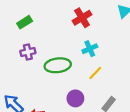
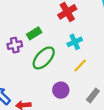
green rectangle: (25, 22) -> (34, 33), moved
green ellipse: (58, 65) -> (44, 58), turned -40

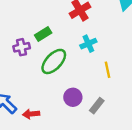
yellow line: (80, 65) -> (107, 70), moved, turned -56
gray rectangle: (93, 95) -> (97, 106), moved

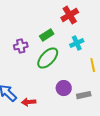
green rectangle: (43, 34) -> (47, 35), moved
gray rectangle: (97, 106) -> (84, 95), turned 40

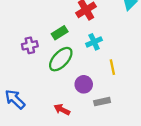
purple circle: (64, 88) -> (84, 84), moved
red arrow: (29, 102) -> (62, 110), moved, turned 32

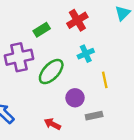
green rectangle: (60, 33) -> (42, 30), moved
purple cross: (30, 45) -> (19, 57), size x1.6

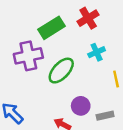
green rectangle: (42, 30) -> (51, 28), size x1.5
purple circle: (75, 98) -> (81, 106), moved

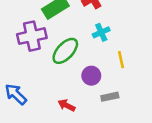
purple circle: (81, 106) -> (91, 76), moved

